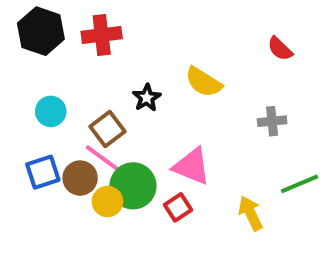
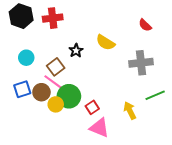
gray cross: (272, 121) -> (141, 63), size x1.6
pink triangle: (192, 166) -> (99, 128), moved

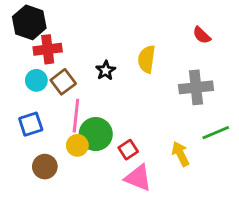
red cross: (53, 18) -> (48, 49), moved
yellow semicircle: (105, 42) -> (147, 59), turned 66
brown square: (56, 67) -> (63, 82), moved
pink line: (55, 83) -> (76, 116), turned 60
brown circle: (41, 92) -> (45, 167), moved

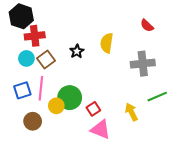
pink line: (76, 116) -> (41, 88), moved

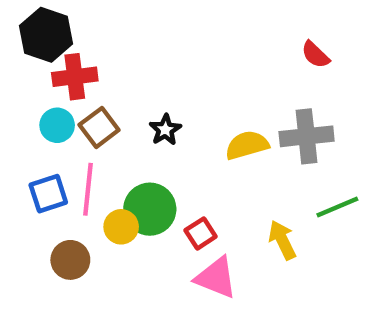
yellow semicircle: (107, 43) -> (247, 145), moved, turned 66
black star: (77, 51) -> (165, 130), moved

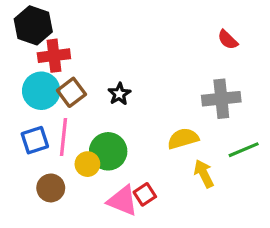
cyan circle: (57, 125) -> (41, 91), size x1.5
yellow semicircle: (247, 145) -> (183, 139), moved
red square: (201, 233) -> (145, 194), moved
pink triangle: (216, 278) -> (122, 201), moved

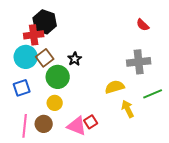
black hexagon: (33, 25) -> (45, 22), moved
pink line: (64, 137) -> (25, 126), moved
green circle: (108, 151) -> (58, 77), moved
brown circle: (51, 188) -> (44, 124), moved

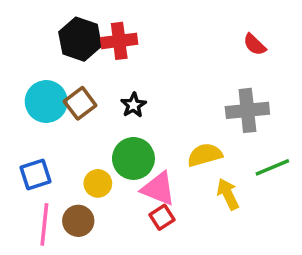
red cross: (34, 35) -> (119, 41), moved
green circle: (58, 77) -> (133, 158), moved
blue square: (22, 88) -> (36, 175), moved
pink triangle: (77, 126) -> (158, 189), moved

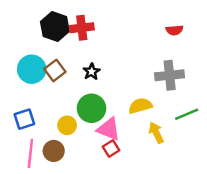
red semicircle: (255, 45) -> (174, 30), turned -49

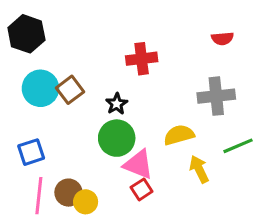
black hexagon: (55, 26) -> (26, 34), moved
red cross: (82, 28) -> (142, 59), moved
black star: (91, 72) -> (117, 104), moved
yellow circle: (67, 125) -> (86, 202), moved

